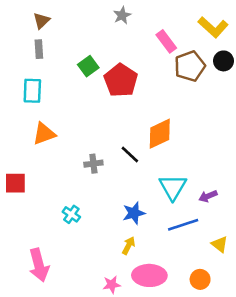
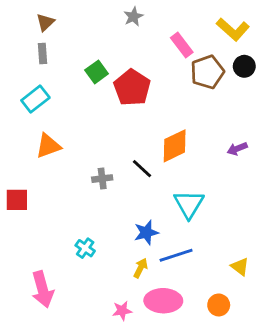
cyan rectangle: (32, 91) -> (35, 99), turned 50
purple arrow: (208, 196) -> (237, 149), moved
cyan cross: (71, 214) -> (85, 248), moved
blue line: (183, 225) -> (176, 255), moved

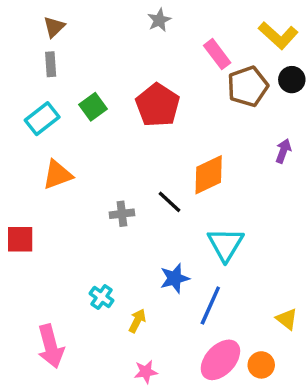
green square: (97, 72) -> (93, 107), moved
purple arrow: (237, 149) -> (283, 151), moved, turned 132
blue line: (176, 255) -> (210, 305), turned -48
yellow arrow: (141, 268) -> (137, 321), moved
pink ellipse: (163, 301) -> (220, 360), moved, turned -48

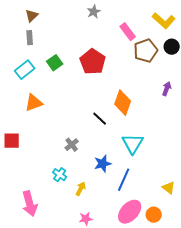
orange diamond: (209, 175) -> (123, 103), turned -45
gray cross: (122, 214) -> (72, 145), moved, turned -32

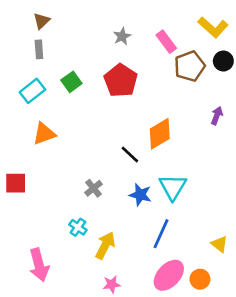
gray star: (94, 12) -> (122, 36), moved
orange diamond: (123, 103) -> (160, 134), turned 40
blue star: (103, 164) -> (140, 195), moved, turned 30
yellow arrow: (81, 189) -> (105, 245), size x1.5

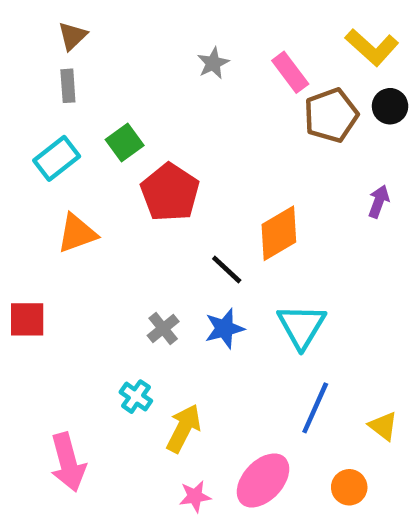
red pentagon: (121, 81) -> (170, 192), moved
blue star: (140, 195) -> (224, 328), moved, turned -30
blue line: (161, 234) -> (315, 408), moved
pink ellipse: (169, 275) -> (263, 480), moved

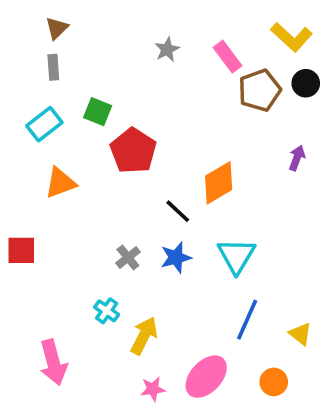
green square: (125, 143) -> (98, 112), turned -32

